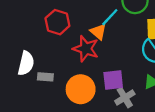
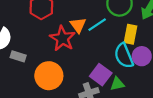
cyan line: (110, 17) -> (97, 25), moved
purple square: (113, 80) -> (101, 75), moved, turned 30

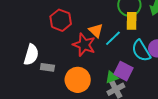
cyan line: (97, 25) -> (113, 38), moved
yellow rectangle: (130, 34) -> (132, 21), moved
green triangle: (117, 84) -> (112, 77), moved

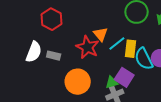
red hexagon: (61, 20) -> (51, 19), moved
yellow rectangle: (132, 21) -> (131, 49), moved
gray rectangle: (47, 67) -> (54, 56), moved

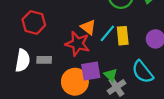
cyan semicircle: (144, 59) -> (143, 72), moved
purple square: (124, 77) -> (91, 71), moved, turned -30
green triangle: (112, 82) -> (111, 75), turned -48

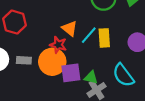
red star: (77, 44) -> (58, 45), size x0.7
green triangle: (111, 75) -> (91, 77), turned -32
orange circle: (75, 82) -> (52, 62), moved

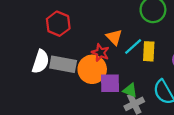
gray rectangle: (24, 60) -> (63, 64), size x1.6

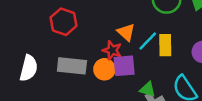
white semicircle: (41, 62) -> (29, 68), moved
orange circle: (92, 69) -> (104, 69), size x0.7
purple square: (110, 83) -> (124, 66), moved

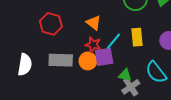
orange triangle: (126, 32) -> (94, 23), moved
cyan line: (148, 41) -> (114, 41), moved

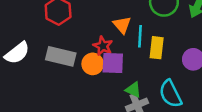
orange triangle: (94, 23) -> (122, 25), moved
cyan line: (114, 41) -> (140, 36), moved, turned -48
white semicircle: (25, 65) -> (17, 53), turned 30

